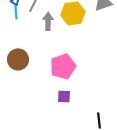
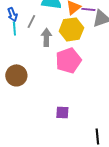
pink pentagon: (63, 66) -> (68, 60), moved

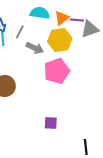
gray arrow: (46, 37) -> (35, 48), turned 114

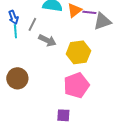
yellow hexagon: (60, 40) -> (78, 52), moved
pink pentagon: (57, 71) -> (76, 85), moved

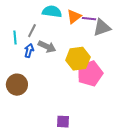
blue arrow: (13, 17) -> (29, 51), moved, turned -144
pink pentagon: (76, 85) -> (90, 74), moved

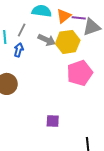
gray arrow: (47, 47) -> (47, 40), moved
yellow hexagon: (78, 59) -> (68, 42), moved

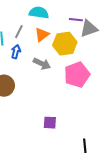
orange triangle: (64, 16) -> (42, 35), moved
gray arrow: (47, 40) -> (42, 64), moved

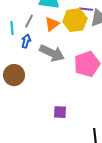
yellow hexagon: (65, 44) -> (75, 20), moved
gray arrow: (42, 64) -> (52, 53), size x1.4

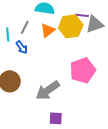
blue arrow: (26, 41) -> (22, 47), turned 128
gray arrow: (52, 53) -> (48, 90), moved, turned 120

